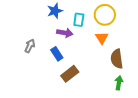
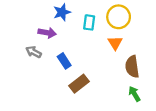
purple arrow: (65, 33) -> (47, 33), moved
gray arrow: (30, 46) -> (34, 52), turned -88
green arrow: (119, 83) -> (134, 94), turned -40

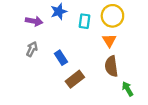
purple arrow: (47, 33) -> (34, 21), moved
gray arrow: (34, 52) -> (32, 49), turned 88
brown semicircle: (132, 67) -> (111, 66), moved

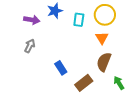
blue rectangle: (61, 58) -> (61, 68), moved
brown semicircle: (111, 66) -> (104, 62), turned 30
brown rectangle: (75, 79) -> (84, 83), moved

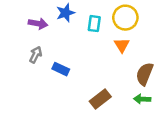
brown semicircle: (104, 62) -> (145, 74), moved
blue rectangle: (61, 68) -> (61, 69), moved, turned -32
green arrow: (119, 83) -> (142, 99), turned -56

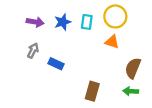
blue star: (66, 13) -> (63, 22), moved
orange triangle: (122, 45) -> (112, 42), turned -40
brown rectangle: (100, 99) -> (92, 91), turned -36

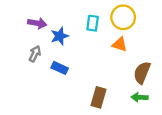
blue star: (63, 22) -> (60, 36), moved

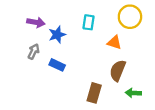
yellow circle: (123, 17) -> (130, 17), moved
brown semicircle: (142, 73) -> (118, 71), moved

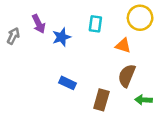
purple arrow: (36, 22) -> (39, 24), turned 54
gray arrow: (34, 51) -> (13, 36), moved
blue rectangle: (57, 65) -> (68, 83), moved

